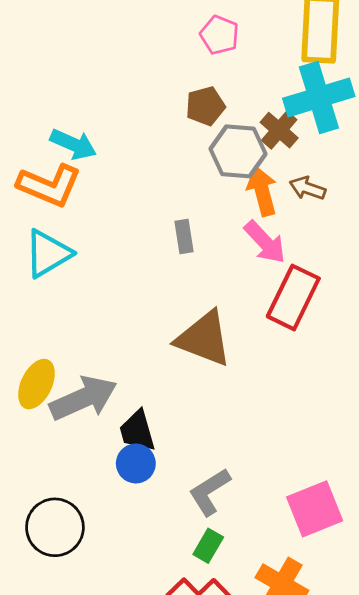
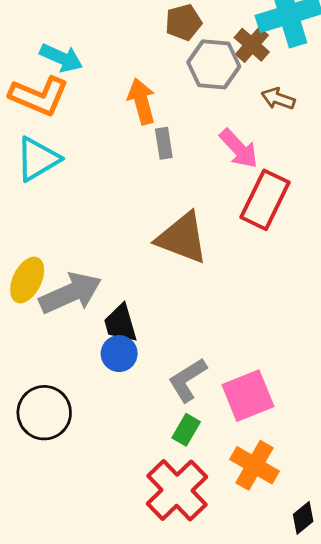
orange arrow: (262, 191) -> (141, 101), moved
pink square: (315, 509) -> (248, 396), moved

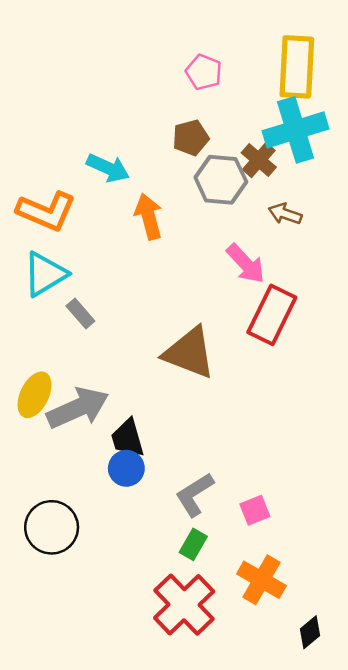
cyan arrow: (61, 58) -> (108, 168), moved
gray rectangle: (164, 143) -> (80, 314), moved, turned -32
pink square: (248, 396) -> (255, 510), size x0.6

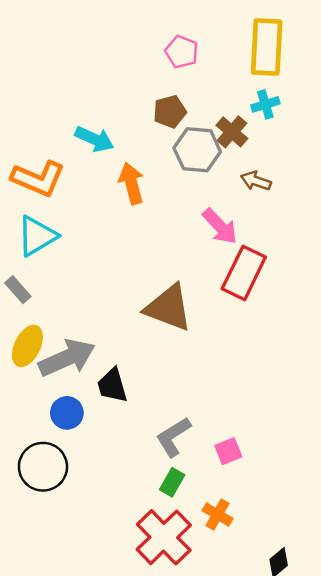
cyan cross: (296, 130) -> (265, 104), size x0.5
gray rectangle: (80, 314) -> (18, 290), moved
blue circle: (126, 468) -> (67, 413), moved
orange cross: (261, 580) -> (218, 515), moved, size x0.7

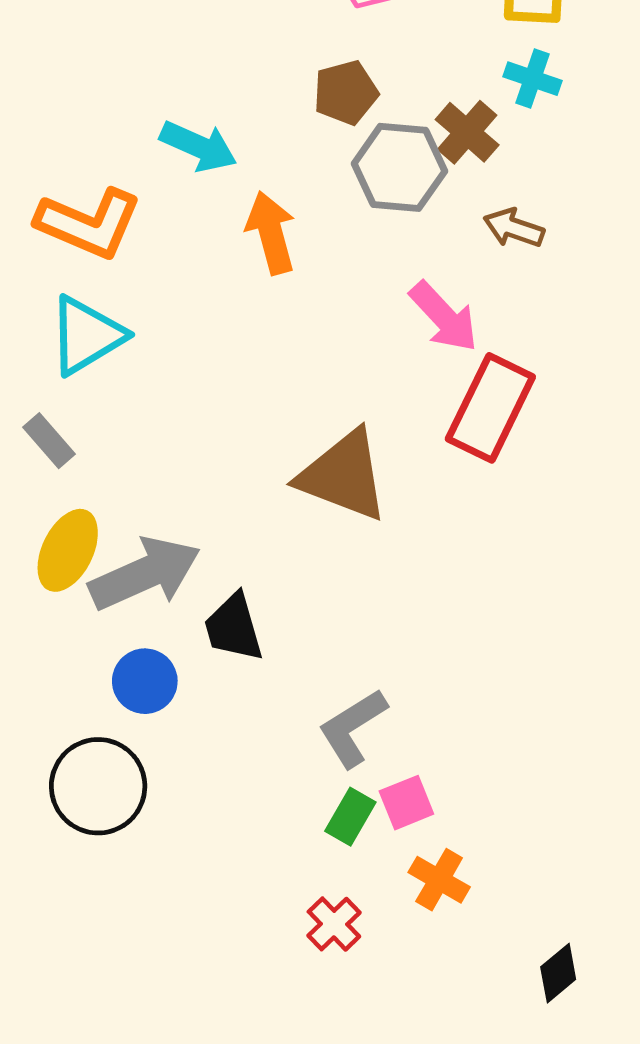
cyan cross: (265, 104) -> (533, 79), turned 36
pink square: (228, 451) -> (406, 803), moved
red cross: (164, 537) -> (334, 924), size x0.5

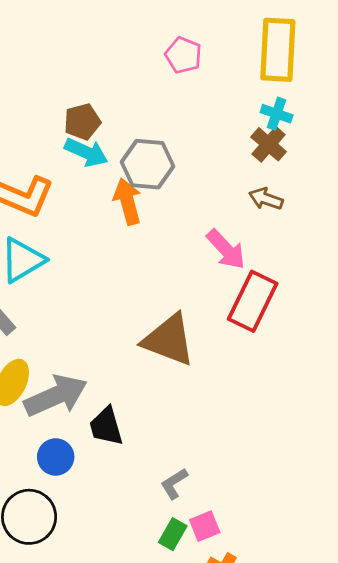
brown pentagon: (346, 93) -> (82, 122), moved
brown cross: (467, 132) -> (269, 144), moved
gray hexagon: (399, 167) -> (147, 164), moved
gray L-shape: (353, 728) -> (174, 484), size x0.7

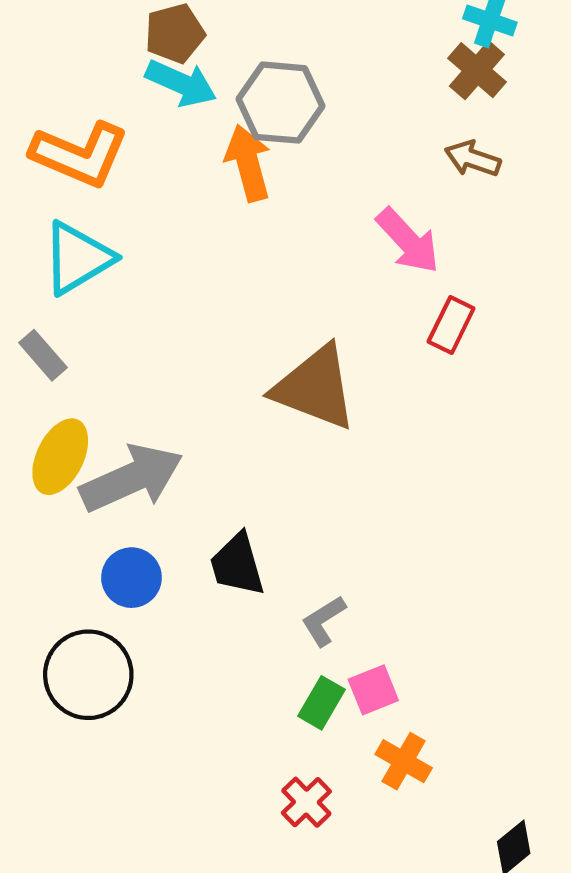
red rectangle: (253, 301) -> (451, 325), size x0.6
black trapezoid: (106, 426) -> (237, 565), moved

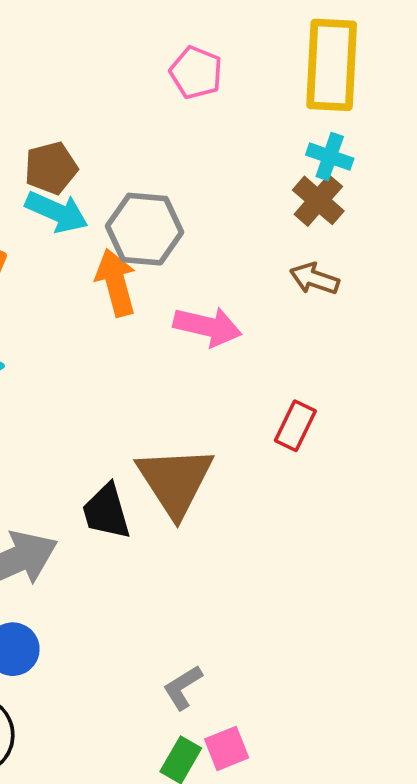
pink arrow: (408, 241) -> (208, 326), moved, turned -34
brown triangle: (315, 388) -> (175, 481), turned 36
black trapezoid: (237, 565) -> (106, 512), moved

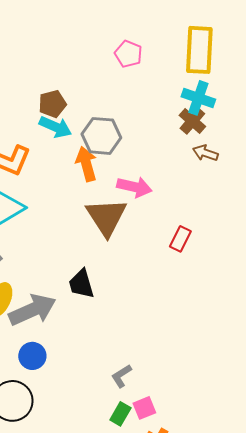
cyan cross: (330, 157) -> (198, 98), size x1.4
brown arrow: (314, 279) -> (205, 153), moved
brown triangle: (175, 481) -> (106, 217), moved

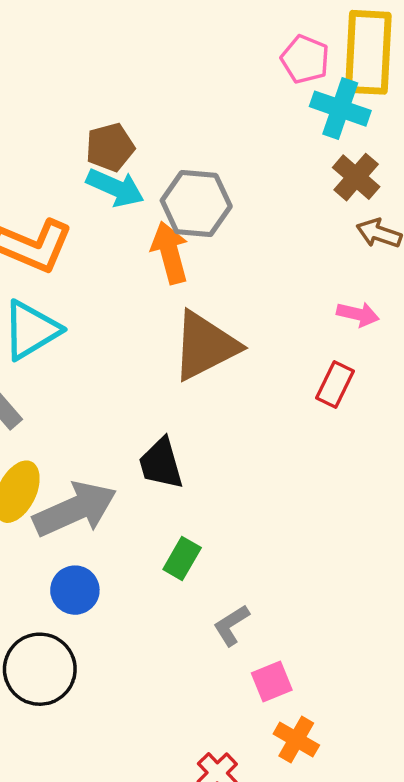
pink pentagon: (128, 54) -> (305, 59), moved
cyan cross: (198, 98) -> (340, 109), moved
pink arrow: (134, 187) -> (358, 314), moved, size x0.7
brown triangle: (106, 217) -> (205, 346), turned 36
green rectangle: (120, 414) -> (182, 558), moved

